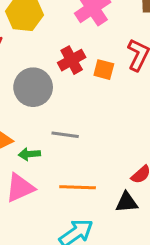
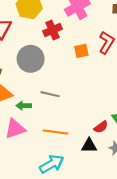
red cross: (72, 60) -> (53, 30), moved
orange square: (104, 70) -> (81, 51), turned -32

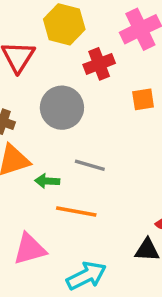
pink triangle: (15, 129) -> (30, 249), moved
orange line: (56, 132) -> (76, 212), moved

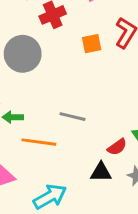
gray line: (90, 165) -> (72, 117), moved

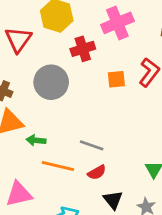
red semicircle: (117, 147) -> (97, 172), moved
black triangle: (101, 172) -> (113, 200), turned 45

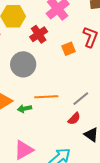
gray line: (92, 145) -> (81, 99), moved, turned -42
orange line: (58, 166) -> (46, 97), moved

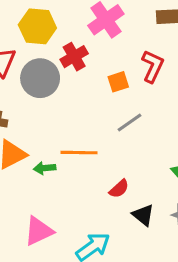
gray circle: (23, 64) -> (40, 78), moved
gray line: (81, 99) -> (129, 123), moved

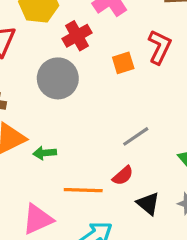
gray circle: (40, 78) -> (58, 78), moved
gray line: (129, 123) -> (136, 136), moved
orange line: (79, 153) -> (83, 190), moved

